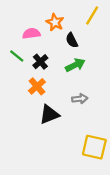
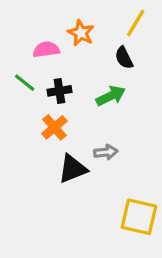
black semicircle: (72, 40) -> (124, 58), moved
black cross: (40, 62) -> (59, 91), turned 32
gray arrow: (80, 99) -> (106, 152), moved

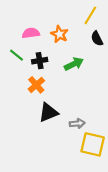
orange star: (81, 33) -> (59, 34), moved
black semicircle: (124, 58) -> (97, 39), moved
gray arrow: (106, 152) -> (77, 124), moved

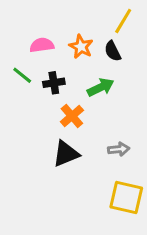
black semicircle: (97, 39) -> (113, 51), moved
orange cross: (36, 85) -> (72, 116), moved
gray arrow: (77, 124) -> (119, 149), moved

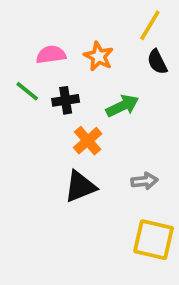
black semicircle: (113, 51) -> (157, 62), moved

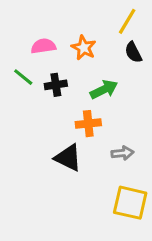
orange cross: (88, 141) -> (88, 124), moved, turned 35
black triangle: (80, 186) -> (68, 158), turned 48

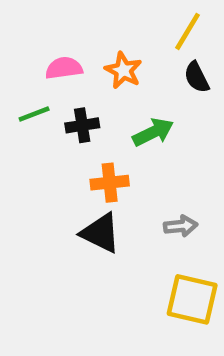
green line: (23, 77) -> (34, 114), turned -60
orange cross: (88, 124) -> (110, 183), moved

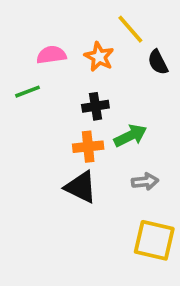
yellow line: (187, 31) -> (130, 29), moved, turned -72
black cross: (82, 125) -> (95, 106), moved
green arrow: (153, 132) -> (130, 136), moved

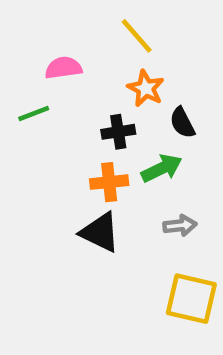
yellow line: (130, 29) -> (137, 36), moved
orange star: (99, 57) -> (146, 88), moved
black semicircle: (158, 62) -> (182, 123), moved

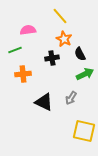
green arrow: (162, 168) -> (85, 74), moved
orange cross: (109, 182) -> (23, 74), moved
gray arrow: (180, 225) -> (71, 98), moved, turned 128

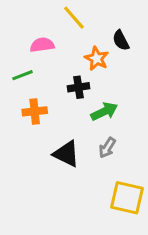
yellow line: (60, 16) -> (74, 18), moved
black semicircle: (80, 54) -> (121, 40), moved
green arrow: (85, 74) -> (104, 111), moved

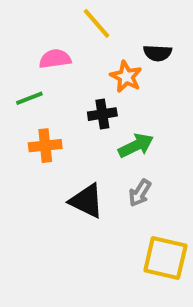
black semicircle: (121, 40) -> (158, 53), turned -60

